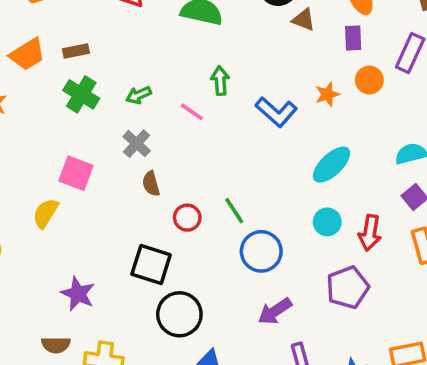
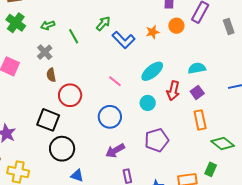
green arrow: (220, 81) -> (103, 24), moved, turned 42
pink line: (192, 112) -> (115, 81), moved
green line: (234, 211) -> (74, 36), moved
red circle: (187, 218) -> (70, 95), size x1.5
red arrow: (370, 233) -> (173, 91), moved

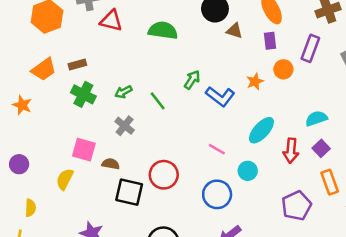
brown semicircle: (51, 75) -> (111, 164), moved, turned 120
cyan circle: (148, 103) -> (248, 171), moved
black square: (48, 120) -> (129, 192), moved
purple pentagon: (157, 140) -> (296, 206), moved

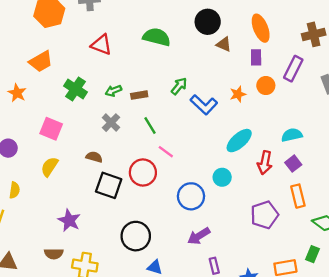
red triangle: (111, 21) -> (101, 45), moved
brown rectangle: (77, 64) -> (139, 95), moved
green line: (158, 101) -> (150, 126), moved
pink line: (217, 149) -> (166, 152), moved
pink square: (84, 150) -> (51, 129), moved

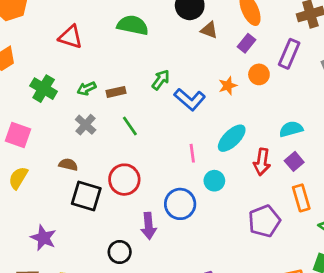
purple rectangle: (256, 57) -> (246, 43), turned 42
pink line: (166, 152) -> (192, 153), moved, turned 49
black circle: (136, 236) -> (120, 252), size x0.7
purple arrow: (199, 236) -> (149, 226), moved, turned -60

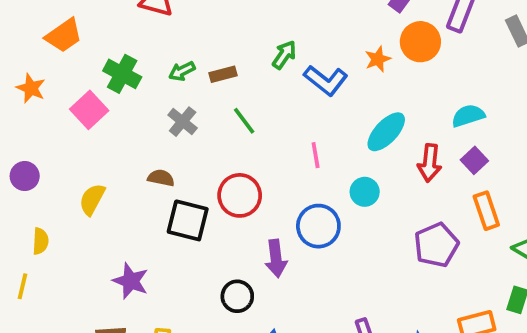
orange circle: (259, 74) -> (420, 42), size x1.4
pink square: (18, 135) -> (89, 110), moved, turned 30
pink line: (192, 153) -> (316, 155), moved

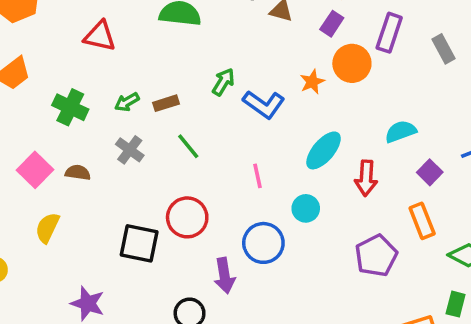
pink square: (89, 110) -> (35, 170), moved
purple square: (474, 160) -> (430, 172), moved
brown semicircle: (161, 178) -> (78, 173), moved

